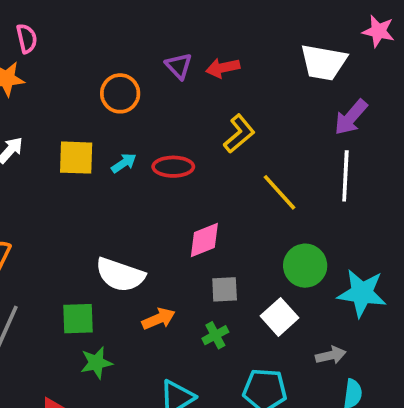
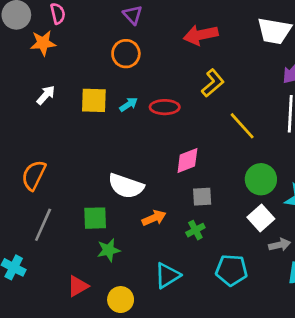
purple triangle: (179, 66) -> (133, 15), moved
red arrow: (223, 68) -> (201, 35), size x1.4
white square: (279, 317) -> (261, 218), moved

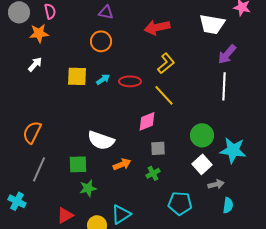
purple triangle: (133, 15) -> (106, 12), turned -35
white arrow: (46, 95) -> (35, 64), moved
yellow line: (242, 126) -> (164, 95), moved
cyan triangle: (167, 275) -> (121, 214), moved

